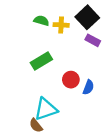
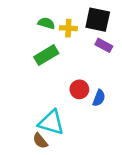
black square: (87, 17) -> (98, 20), turned -35
green rectangle: (41, 61) -> (46, 55), moved
cyan triangle: (46, 109) -> (51, 122), turned 35

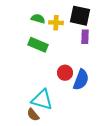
purple rectangle: (104, 45) -> (85, 37), turned 64
green rectangle: (46, 55) -> (38, 45), turned 54
blue semicircle: (99, 98) -> (81, 80), size x1.5

